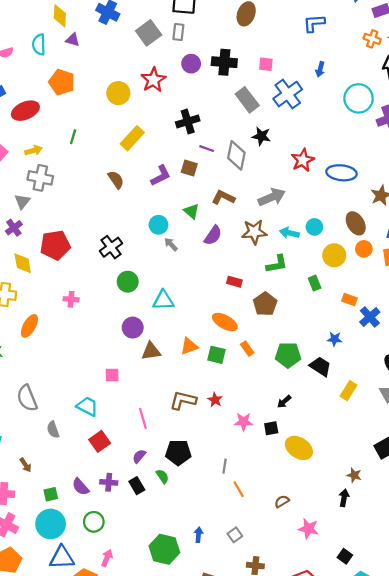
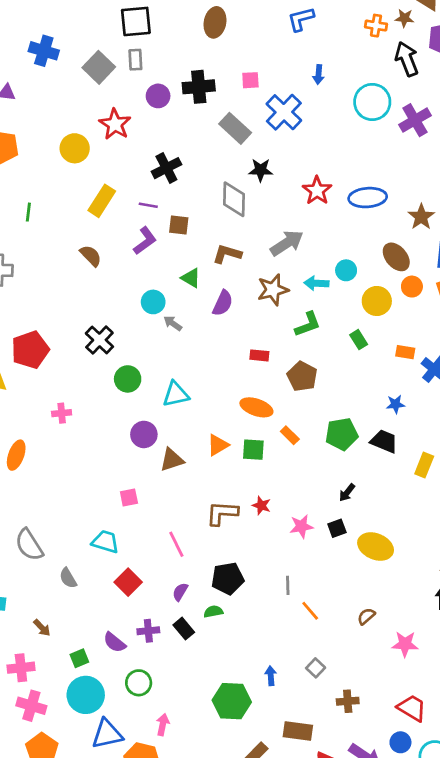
purple line: (207, 149) -> (148, 205), moved
green semicircle: (162, 476) -> (213, 612), turned -56

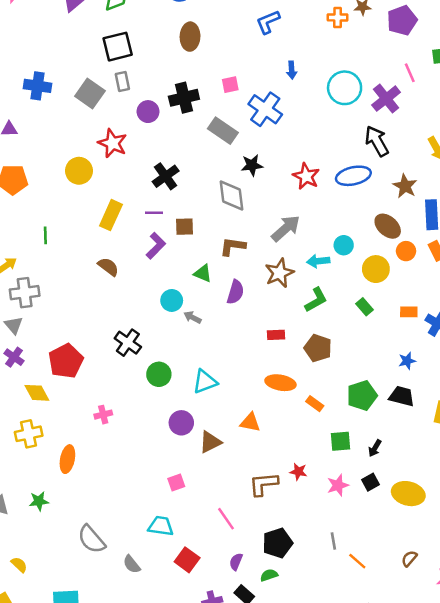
black arrow: (407, 59) -> (377, 141), moved
orange triangle: (218, 445) -> (250, 422), turned 50
green square: (253, 450) -> (340, 441), moved

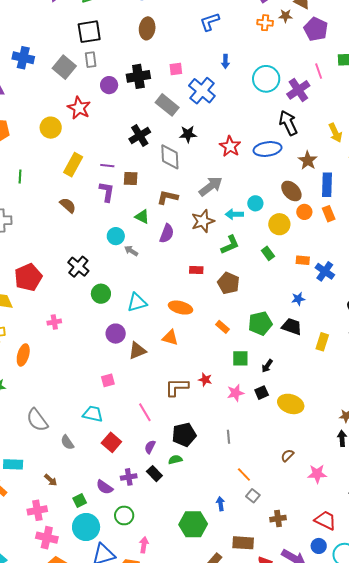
purple pentagon: (402, 20) -> (316, 29), turned -30
black cross: (166, 176) -> (140, 136), moved
purple L-shape: (156, 246) -> (107, 192), turned -40
orange ellipse: (280, 383) -> (181, 308), moved
orange line: (357, 561) -> (244, 474), moved

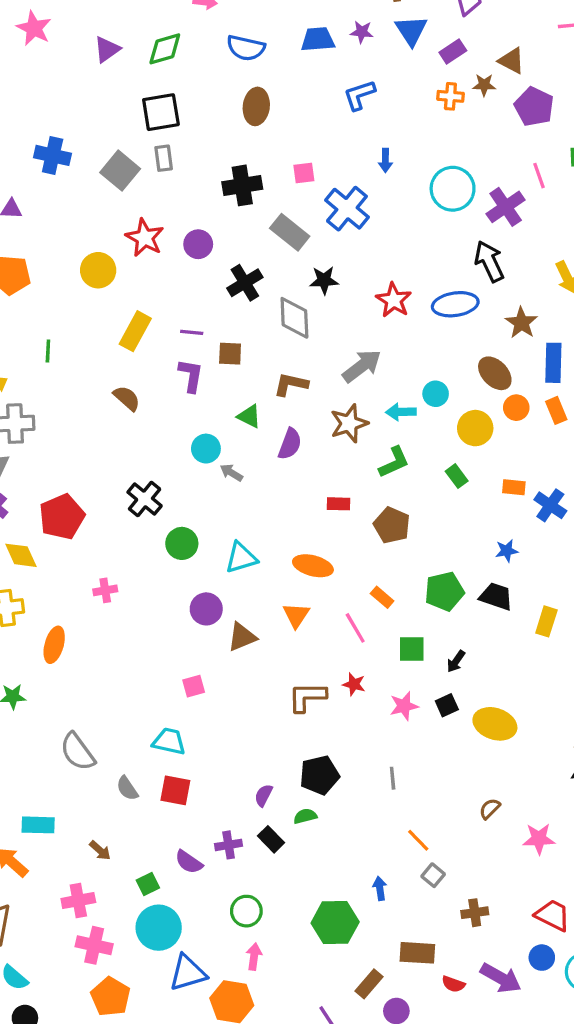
purple circle: (109, 85) -> (198, 244), moved
orange triangle: (170, 338) -> (296, 615), turned 48
pink line: (145, 412) -> (355, 628), moved
red square: (111, 442) -> (175, 790), moved, turned -30
green circle: (124, 515) -> (246, 911), moved

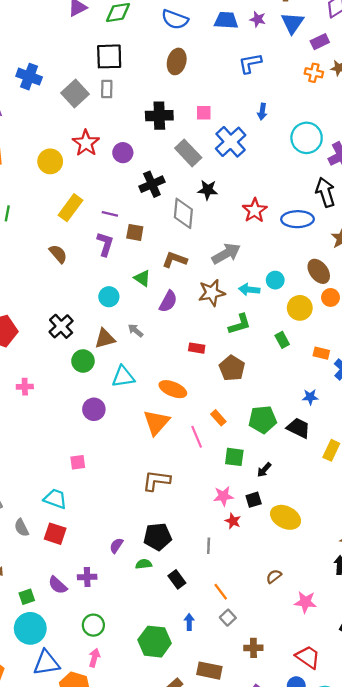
gray arrow: (231, 473) -> (136, 330), moved
orange triangle: (296, 615) -> (156, 422), size x1.4
brown triangle: (242, 637) -> (105, 339), moved
red star: (354, 684) -> (233, 521), moved
black rectangle: (271, 839) -> (177, 579), moved

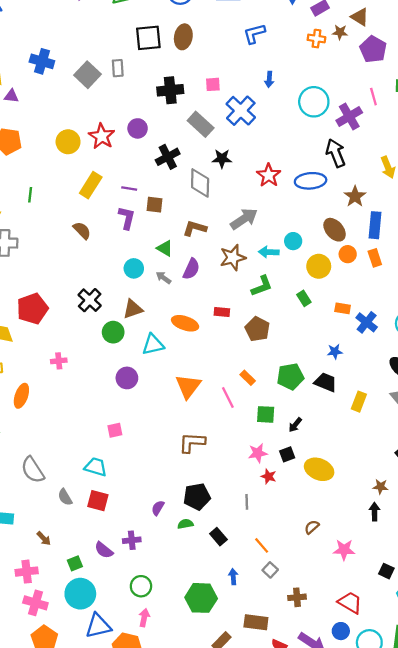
black square: (109, 56) -> (148, 38), moved
red star: (86, 143) -> (102, 136), moved
gray arrow: (136, 330) -> (163, 278), moved
orange ellipse: (173, 389) -> (185, 323), moved

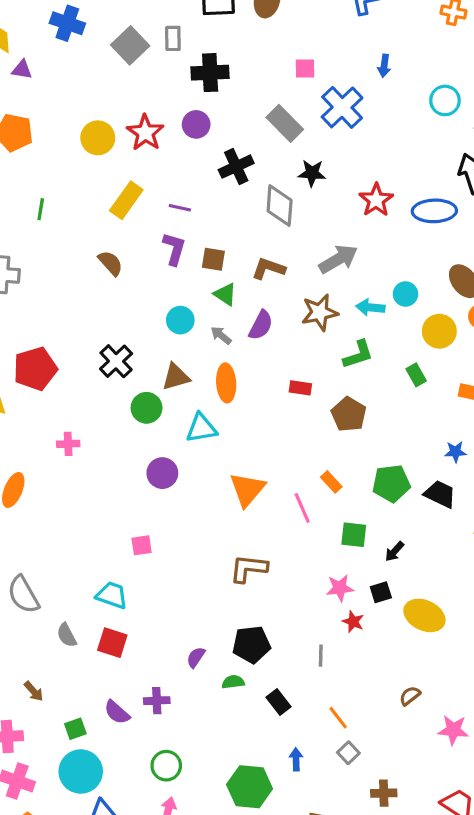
black cross: (170, 90) -> (210, 73), moved
cyan circle: (314, 102) -> (445, 100), size x0.7
brown square: (154, 205) -> (213, 259), moved
orange ellipse: (185, 323) -> (226, 383), moved, turned 65

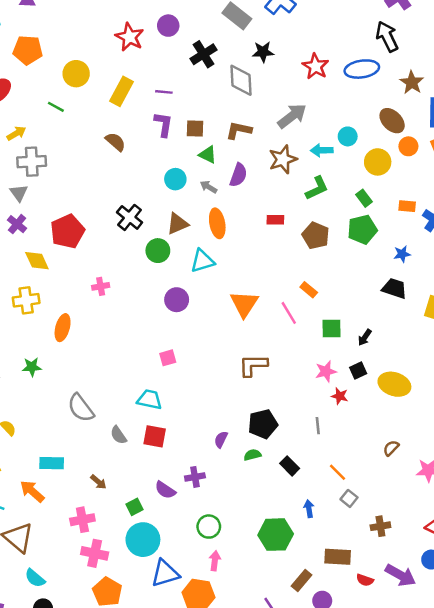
yellow circle: (98, 138) -> (76, 74), moved
green line: (41, 209) -> (56, 107), turned -63
green pentagon: (391, 483) -> (362, 229), moved

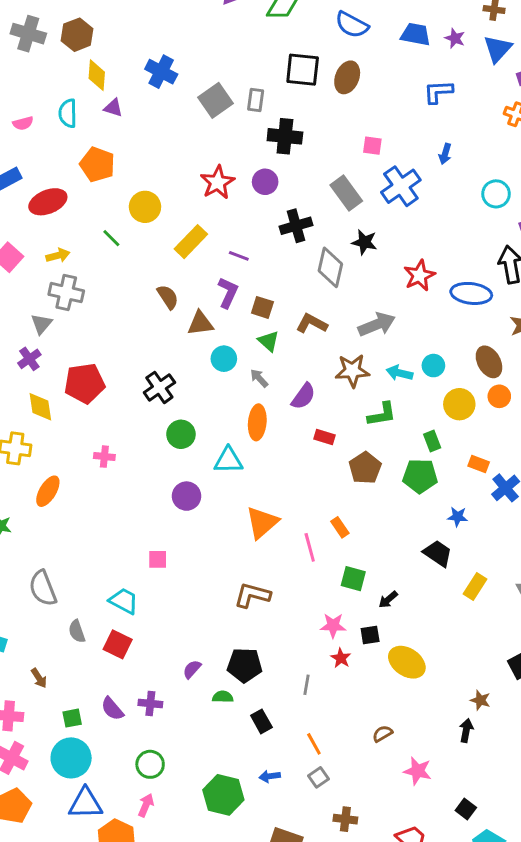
purple semicircle: (238, 175) -> (303, 396), moved
brown triangle: (177, 224) -> (200, 323), moved
blue arrow: (309, 509) -> (270, 776), turned -105

